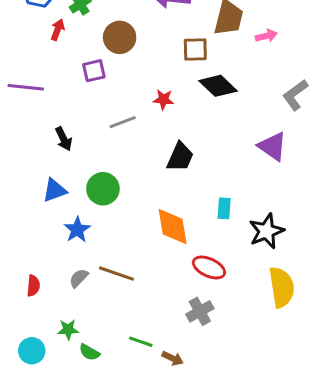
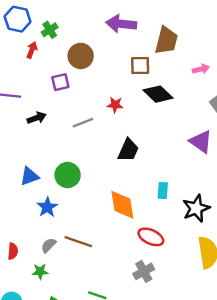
pink arrow: (266, 36) -> (201, 69), moved
black arrow: (64, 139) -> (37, 118), moved, turned -84
green star: (68, 330) -> (40, 271), moved

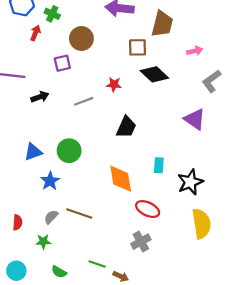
green cross: (50, 30) -> (52, 14), turned -32

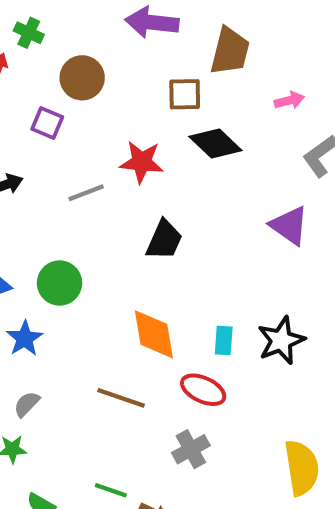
purple square: (62, 63) -> (47, 123), turned 36
red star: (114, 84) -> (142, 162), size x1.5
cyan rectangle: (159, 165) -> (224, 340), moved
brown line: (79, 214) -> (121, 398), moved
yellow semicircle: (201, 224) -> (302, 468), moved

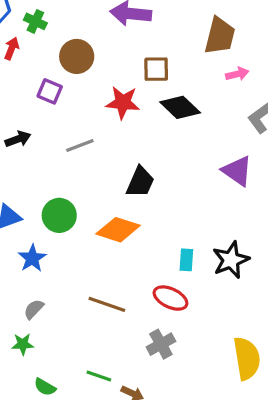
brown trapezoid: (230, 51) -> (220, 36), moved
red star: (142, 162) -> (123, 103), moved
orange diamond: (154, 334) -> (118, 230), moved, turned -63

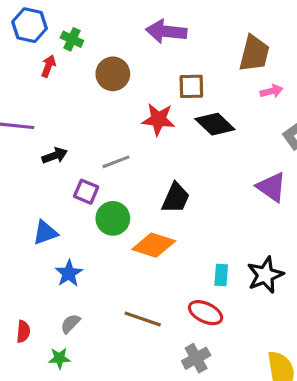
purple square: (50, 91) -> (86, 192), moved
green circle: (59, 215) -> (113, 218), moved

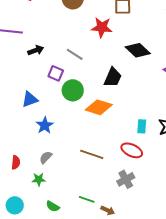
black diamond: (215, 124) -> (138, 50), moved
gray line: (116, 162) -> (75, 54), turned 54

